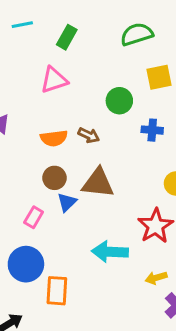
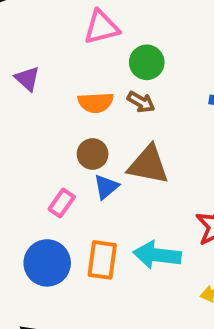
green circle: (119, 101) -> (147, 62), moved
orange rectangle: (57, 291) -> (102, 260), moved

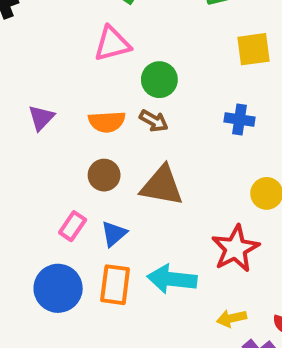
purple triangle: (27, 79) -> (41, 118), moved, turned 32
blue triangle: (106, 187) -> (114, 234), moved

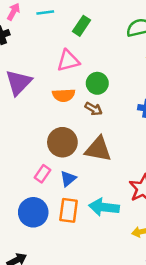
purple triangle: (41, 118) -> (19, 82), moved, size x1.6
orange semicircle: (107, 122) -> (64, 95), moved
brown circle: (104, 175) -> (62, 142), size x1.5

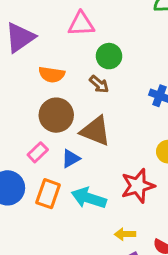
orange semicircle: (64, 95) -> (52, 75), moved
pink rectangle: (43, 174) -> (38, 152), moved
blue triangle: (68, 179) -> (71, 159), moved

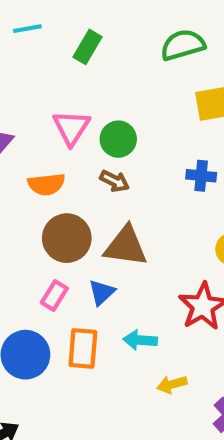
pink triangle: (81, 24) -> (71, 128), moved, turned -40
cyan arrow: (89, 198) -> (140, 340), size x0.7
yellow arrow: (125, 234) -> (172, 384), moved

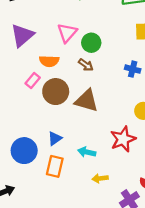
blue triangle: (102, 292) -> (55, 138), moved
pink rectangle: (54, 295) -> (33, 81), moved
orange rectangle: (83, 348) -> (55, 166), moved

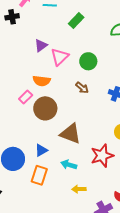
purple triangle: (22, 35) -> (41, 45), moved, size x0.6
green circle: (91, 43) -> (88, 61), moved
brown arrow: (86, 65) -> (82, 88), moved
brown triangle: (87, 101) -> (70, 134), moved

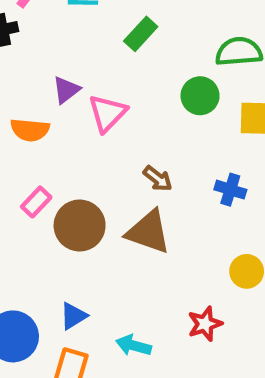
green circle: (88, 61) -> (200, 96), moved
orange semicircle: (42, 81) -> (30, 130), moved
brown triangle: (70, 134) -> (148, 232), moved
red star: (102, 156) -> (205, 324), size x0.7

